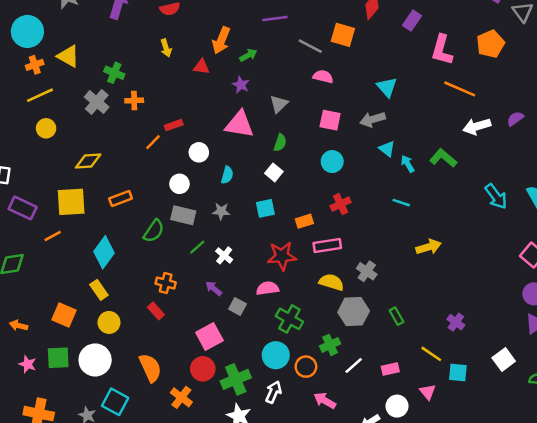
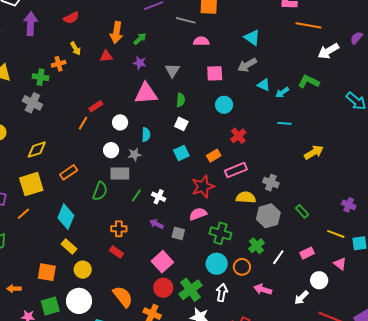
orange cross: (134, 101) -> (59, 64), moved
cyan arrow: (408, 164) -> (282, 92), turned -80
gray star: (221, 211) -> (134, 154), moved

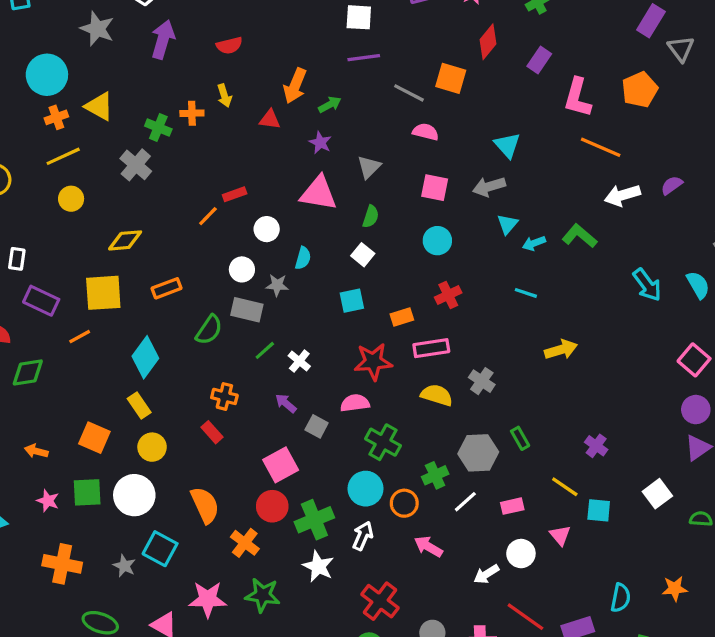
cyan triangle: (264, 85) -> (507, 224), turned 32
gray hexagon: (268, 216) -> (478, 453), moved

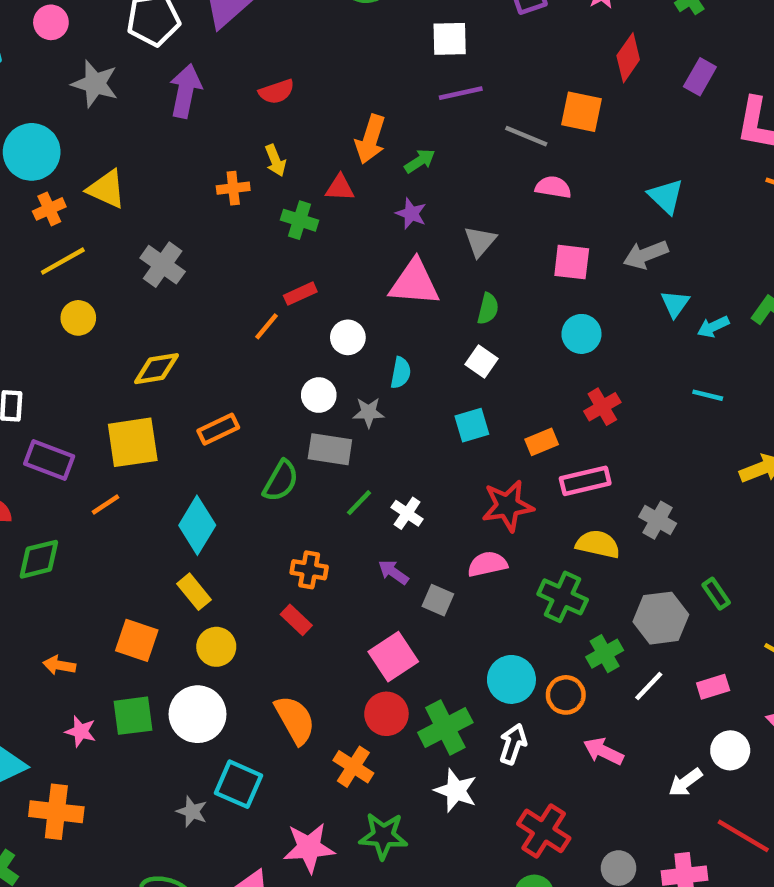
green cross: (158, 128) -> (299, 220), moved
green cross: (383, 442) -> (563, 597), moved
orange cross: (62, 564) -> (56, 812), moved

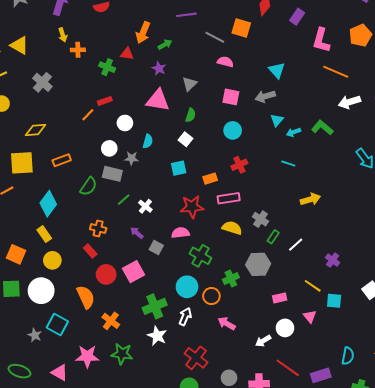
yellow arrow: (275, 160) -> (63, 35), moved
green rectangle: (716, 594) -> (273, 237), moved, turned 64
green cross: (563, 597) -> (200, 256), moved
white line: (649, 686) -> (296, 245), moved
red circle: (386, 714) -> (106, 274), moved

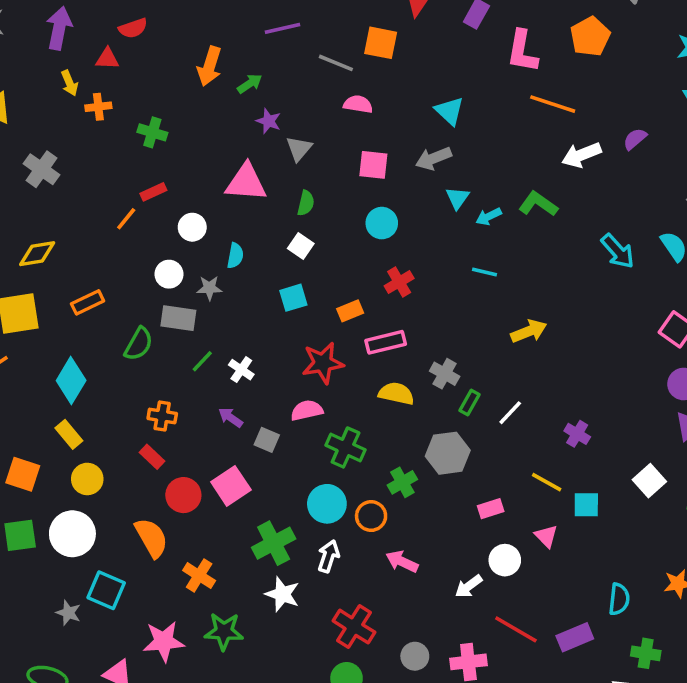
red triangle: (127, 54) -> (107, 59), moved
purple star: (159, 68) -> (269, 121), moved

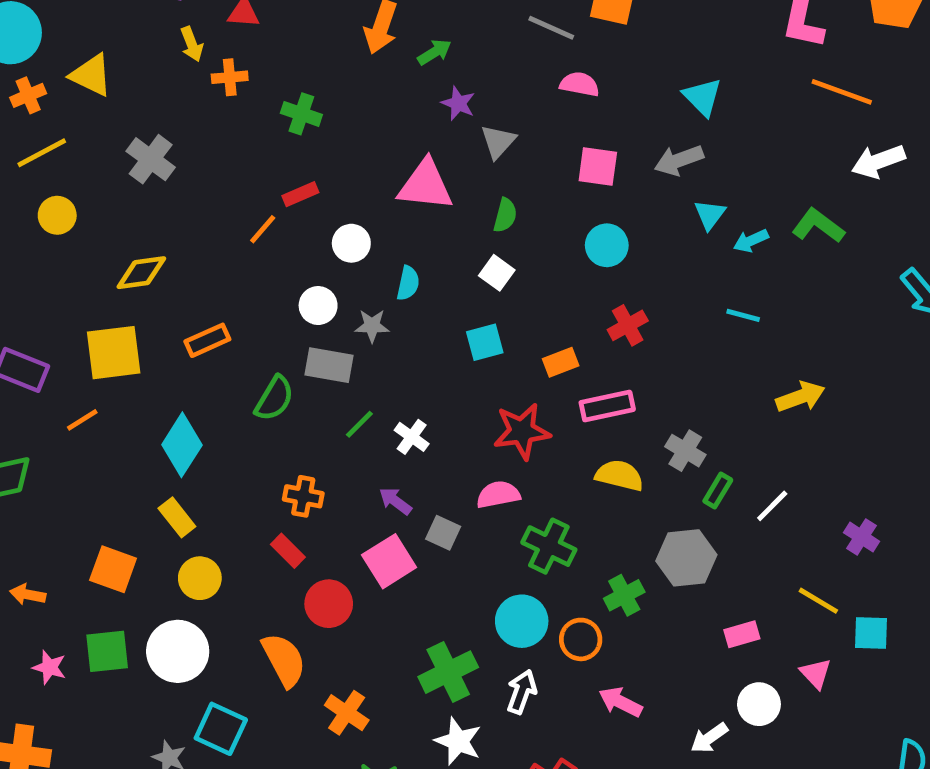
pink square: (231, 486) -> (389, 561), moved

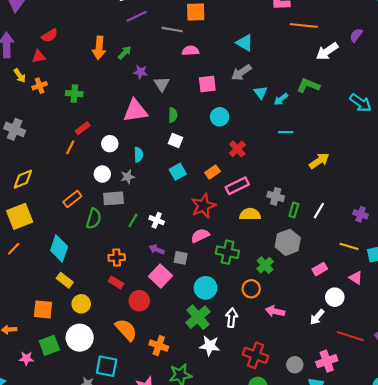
orange rectangle: (207, 340) -> (72, 199), moved
cyan circle: (522, 621) -> (206, 288), moved

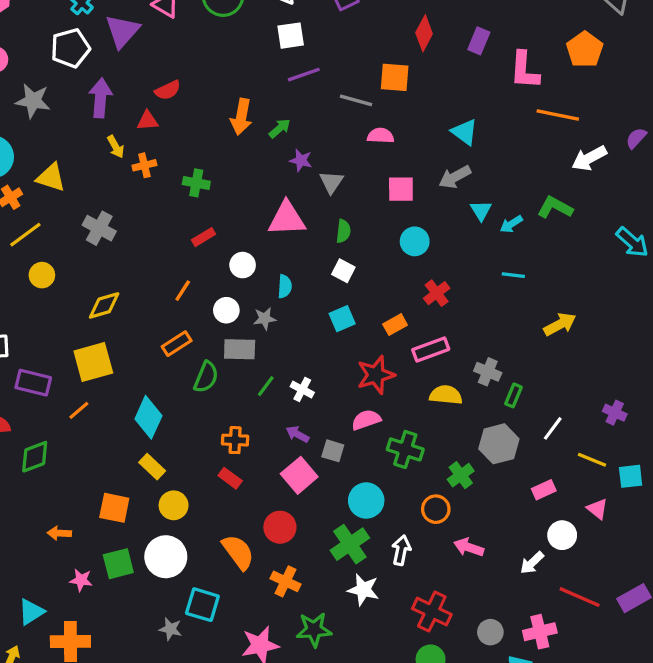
orange line: (70, 147) -> (183, 291), moved
white line: (319, 211) -> (553, 428), moved
red circle: (139, 301) -> (280, 527), moved

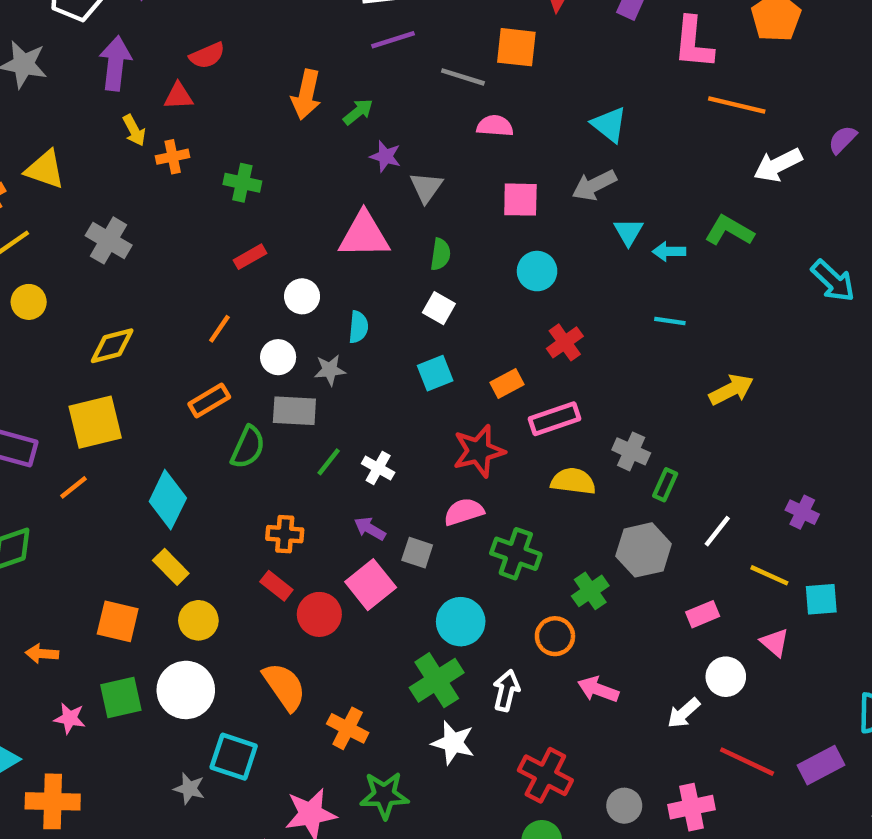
cyan arrow: (511, 224) -> (669, 252), turned 30
red circle: (280, 527) -> (319, 614), moved

